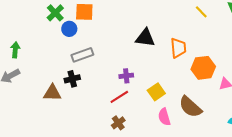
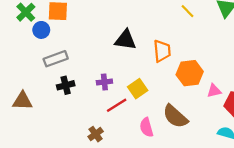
black cross: (72, 79) -> (66, 85), moved
yellow square: (156, 92) -> (138, 89), moved
red line: (119, 97) -> (117, 105), moved

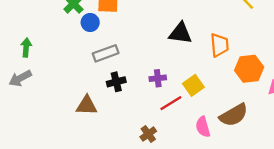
brown triangle: (22, 101) -> (87, 106), moved
brown semicircle: (175, 116) -> (234, 115), turned -72

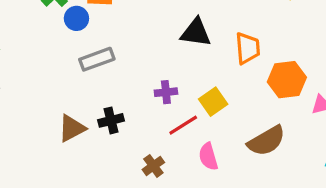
black cross: (116, 82) -> (111, 120), moved
brown triangle: (87, 106) -> (72, 128), turned -30
pink semicircle: (203, 127) -> (208, 157), moved

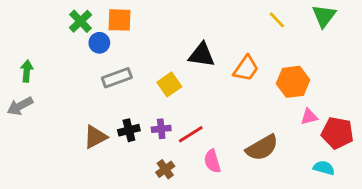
orange trapezoid: (248, 48) -> (246, 68), turned 40
orange hexagon: (287, 80) -> (293, 82), moved
purple cross: (166, 92) -> (161, 129), moved
yellow square: (213, 102) -> (169, 84), moved

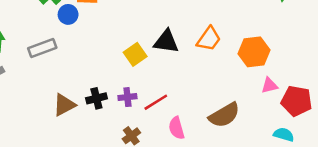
black triangle: (202, 55) -> (166, 42), moved
gray rectangle: (117, 78) -> (42, 48), moved

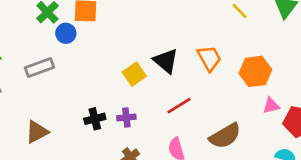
orange trapezoid: (209, 39) -> (209, 58), turned -64
black triangle: (166, 42) -> (166, 61), turned 32
red line: (156, 102) -> (179, 106), moved
brown triangle: (64, 105) -> (37, 132), moved

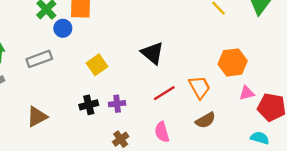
orange trapezoid: (209, 58) -> (200, 87), moved
yellow square: (134, 74) -> (97, 65), moved
brown semicircle: (225, 136) -> (205, 120), size x0.7

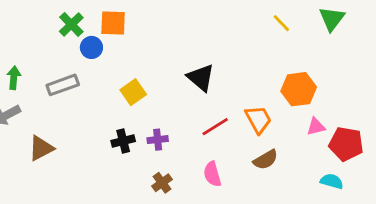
brown triangle: (37, 117) -> (41, 148), moved

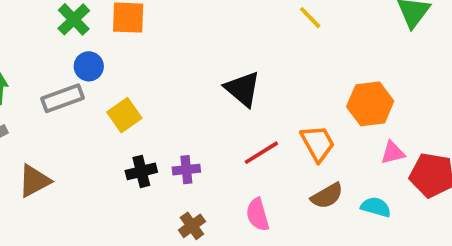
yellow line: (281, 23) -> (310, 18), moved
blue circle: (91, 47) -> (89, 66), moved
yellow square: (133, 92) -> (124, 115), moved
cyan semicircle: (332, 181) -> (376, 207), moved

